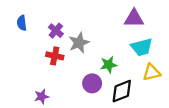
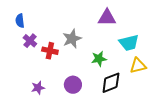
purple triangle: (134, 18) -> (107, 18), moved
purple cross: (56, 31) -> (30, 41), moved
purple circle: (92, 83) -> (73, 85), moved

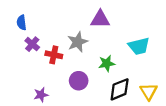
purple triangle: (107, 18) -> (100, 19), moved
yellow triangle: (138, 66) -> (149, 91), moved, turned -48
purple circle: (73, 85) -> (79, 81), moved

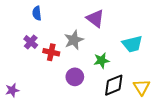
purple triangle: (100, 19) -> (95, 18), turned 36
blue semicircle: (22, 23) -> (37, 13), moved
purple star: (41, 95) -> (12, 90), moved

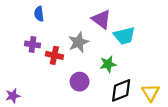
purple cross: (31, 42) -> (33, 44), turned -32
cyan trapezoid: (132, 44) -> (124, 36), moved

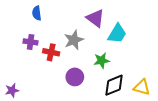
cyan trapezoid: (124, 36) -> (117, 34), turned -45
yellow triangle: (151, 93) -> (142, 87), turned -42

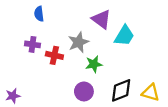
green star: (102, 61) -> (94, 64), moved
purple circle: (75, 77) -> (84, 91), moved

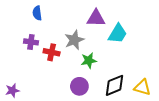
purple triangle: (101, 19) -> (96, 18), turned -36

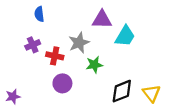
purple cross: (31, 42) -> (33, 45), turned -32
purple circle: (79, 86) -> (62, 83), moved
yellow triangle: (142, 87) -> (152, 93), turned 36

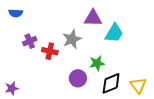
blue semicircle: (39, 14) -> (16, 13), moved, turned -80
green star: (94, 65) -> (97, 63), moved
purple circle: (62, 83) -> (78, 78), moved

